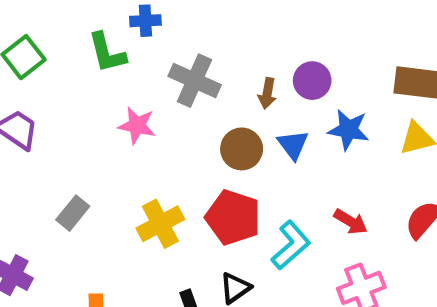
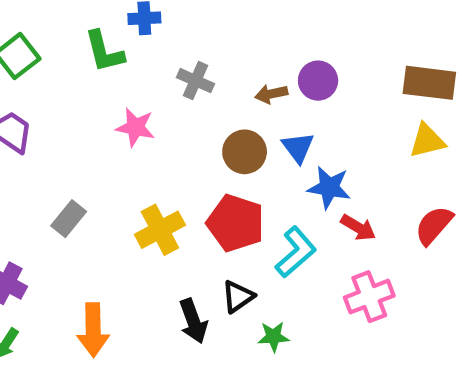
gray cross: (195, 81) -> (196, 81), size x0.7
brown arrow: (267, 93) -> (271, 94), turned 68
blue star: (348, 130) -> (329, 187), moved

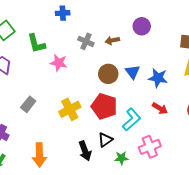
green L-shape: (104, 52) -> (36, 43), moved
purple circle: (318, 81) -> (142, 26), moved
brown arrow: (271, 94) -> (112, 40), moved
blue star: (329, 187) -> (158, 78), moved
pink cross: (369, 297) -> (150, 147), moved

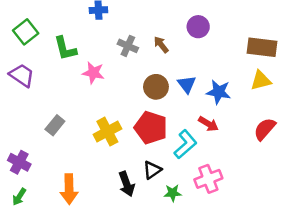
brown arrow: (112, 40) -> (161, 45), turned 64
red arrow: (160, 108) -> (208, 124), moved

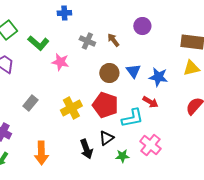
green L-shape: (65, 48) -> (38, 43), turned -35
cyan L-shape: (185, 144) -> (132, 118), turned 30
pink cross: (208, 179) -> (150, 145), turned -30

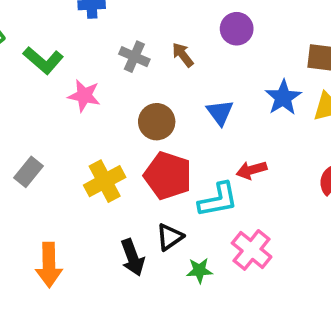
brown circle: (109, 73) -> (157, 122), moved
blue star: (158, 77) -> (283, 98), moved, turned 30
red arrow: (150, 102) -> (252, 170), turned 133

